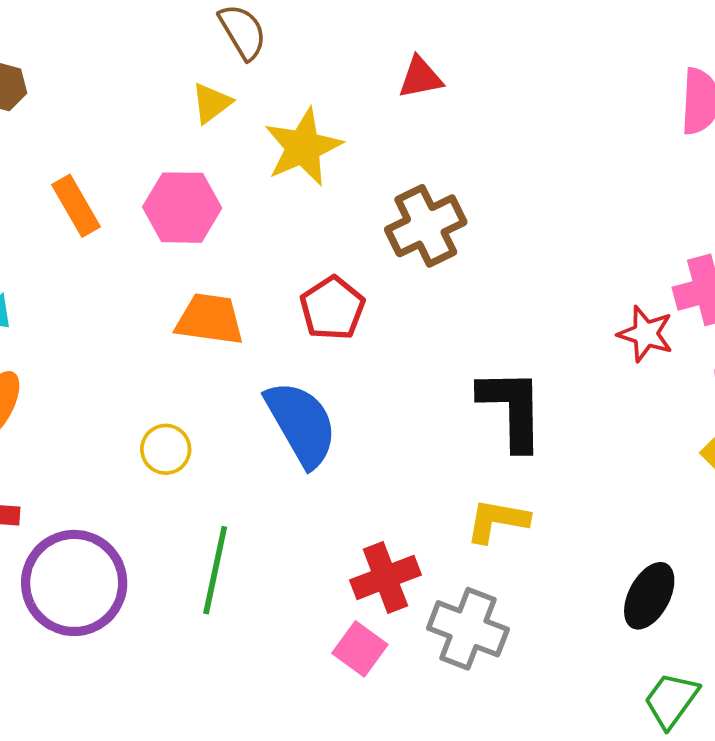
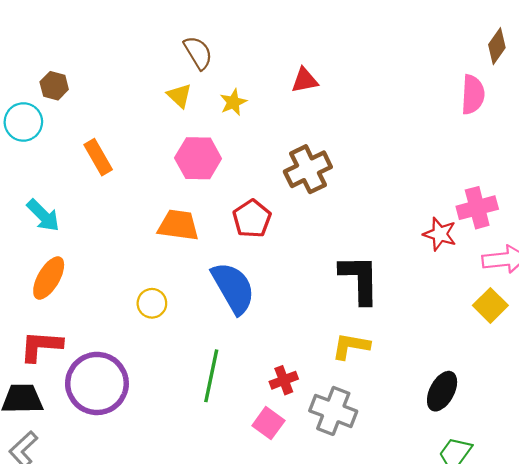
yellow triangle: (211, 103) -> (179, 96), turned -40
yellow star: (303, 147) -> (233, 102), moved, size x0.6
pink hexagon: (182, 208) -> (198, 158), moved
green line: (215, 570) -> (211, 376), moved
red cross: (385, 577) -> (284, 380), size x0.7

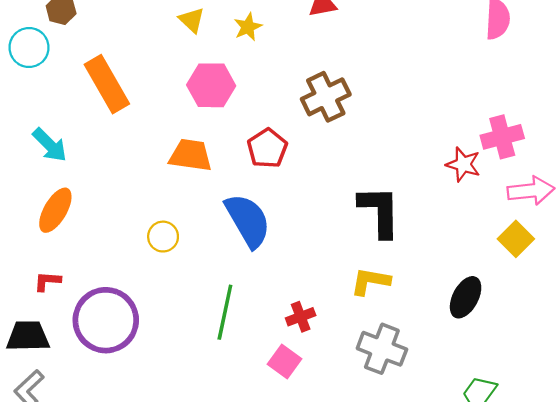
orange rectangle: (98, 157) -> (107, 84), size x1.5
red L-shape: (41, 346) -> (47, 281), size x0.6
black ellipse: (442, 391) -> (466, 297), moved
gray cross: (333, 411) -> (382, 349), moved

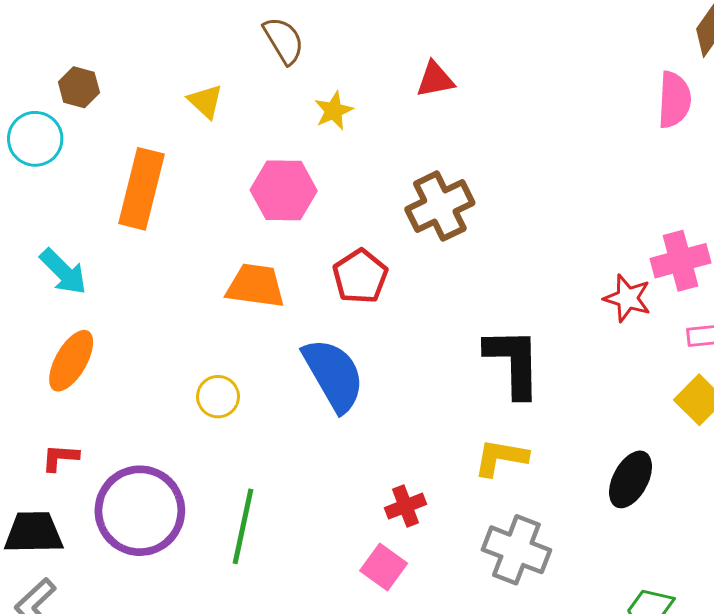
yellow triangle: (192, 20) -> (206, 101), moved
orange rectangle: (107, 84) -> (141, 189), turned 44
green line: (225, 312) -> (243, 526), moved

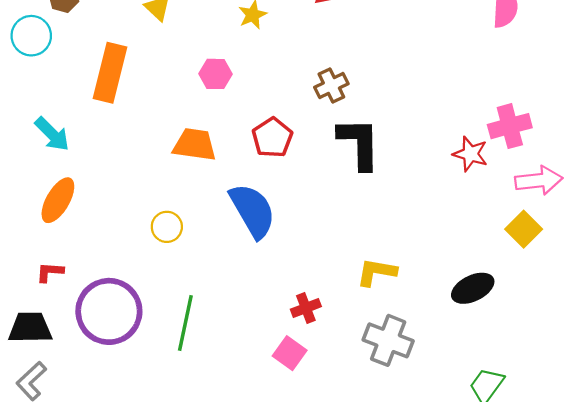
pink hexagon: (284, 190) -> (215, 74), size x0.7
brown cross: (440, 206) -> (331, 85), size x0.7
black L-shape: (513, 362) -> (359, 143), moved
black ellipse: (630, 479) -> (473, 288), turned 36

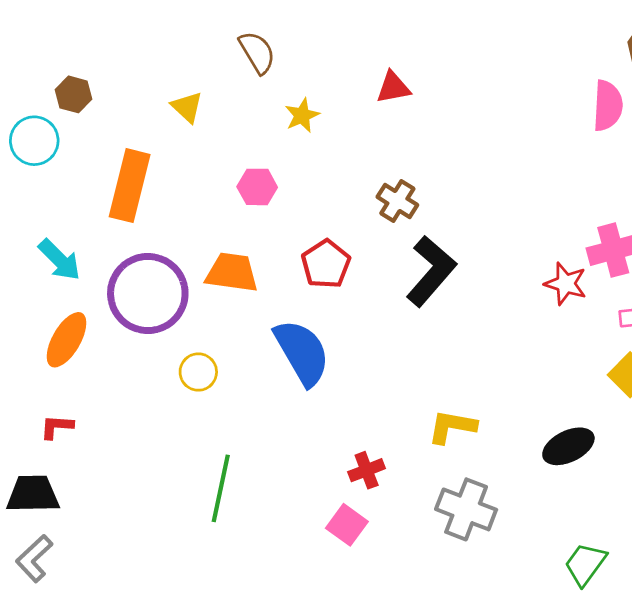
brown cross: (331, 85) -> (397, 201), turned -32
black L-shape: (359, 143) -> (431, 271), turned 42
purple circle: (109, 311) -> (148, 293), moved

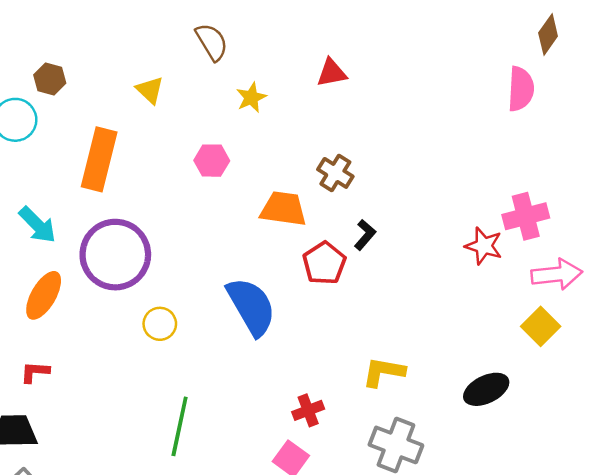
red pentagon: (326, 264) -> (324, 263), moved
black L-shape: (431, 271) -> (365, 235), size x0.5
orange trapezoid: (232, 272) -> (283, 209), moved

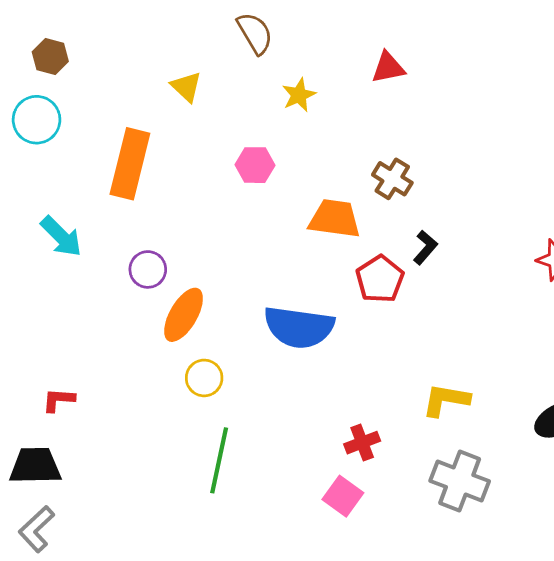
brown hexagon: (50, 79) -> (50, 57), moved
purple circle: (115, 255) -> (148, 269), size x0.5
orange ellipse: (44, 295) -> (184, 315), moved
blue semicircle: (251, 306) -> (299, 327), turned 128
yellow circle: (160, 324) -> (204, 378), moved

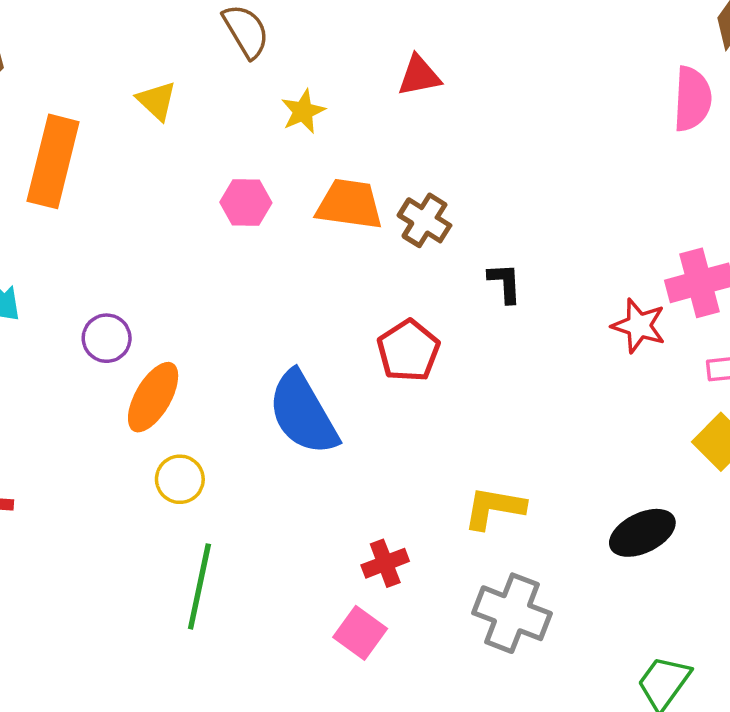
orange rectangle: (130, 164) -> (53, 161), moved
orange trapezoid: (335, 219) -> (349, 204), moved
black L-shape: (425, 247) -> (505, 283), moved, turned -44
blue semicircle: (299, 327) -> (303, 413), turned 52

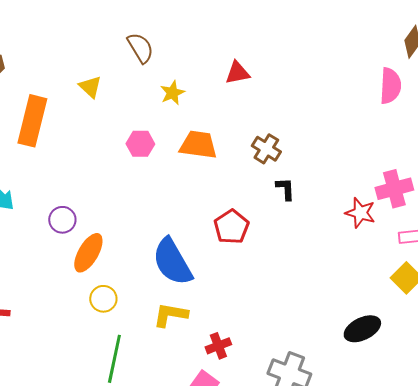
brown cross: (424, 220) -> (266, 149), moved
yellow L-shape: (494, 508) -> (170, 315), moved

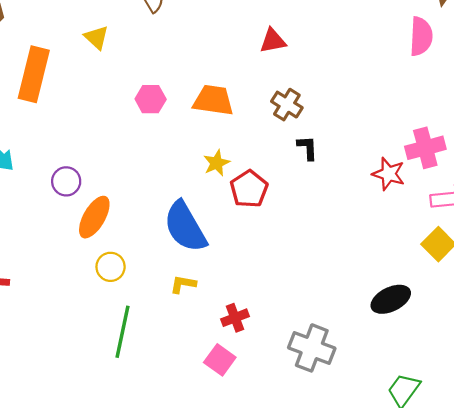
red triangle: (237, 73) -> (273, 41), moved
yellow star: (172, 93) -> (217, 163), moved
yellow L-shape: (170, 315) -> (183, 284), size x0.7

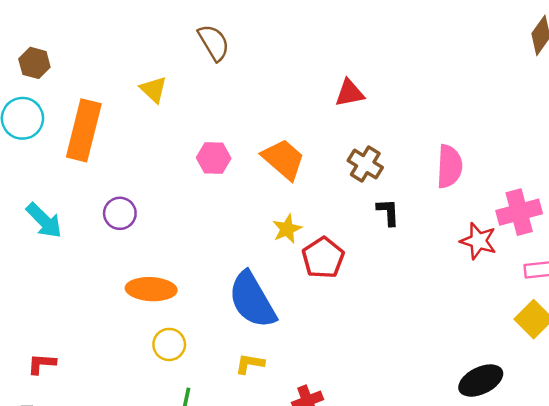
pink semicircle: (421, 36) -> (449, 166), moved
orange trapezoid: (213, 100) -> (283, 159), turned 33
purple circle: (66, 181) -> (120, 213), moved
orange ellipse: (94, 217) -> (151, 289), turned 63

